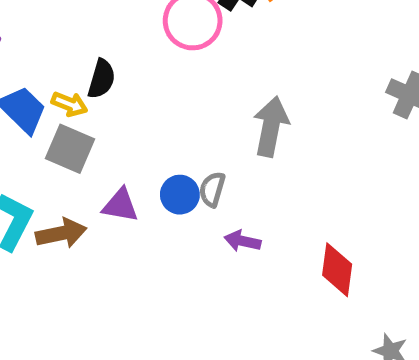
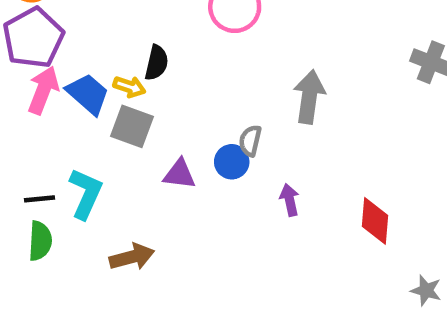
gray semicircle: (212, 189) -> (250, 141), moved
brown arrow: (61, 233) -> (132, 257), moved
purple arrow: (242, 241) -> (290, 200), turned 68

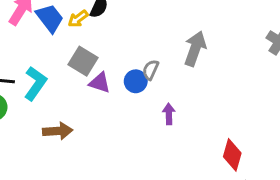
yellow arrow: (129, 87) -> (78, 19), turned 114
gray square: (132, 126) -> (83, 61), moved
red diamond: (375, 221) -> (232, 155), moved

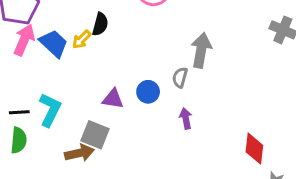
gray square: (83, 61) -> (95, 135), moved
gray semicircle: (151, 70) -> (180, 77), moved

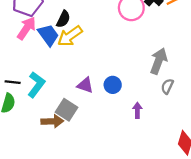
black semicircle: (100, 24) -> (63, 19), moved
yellow arrow: (82, 40) -> (70, 36), size x1.6
gray semicircle: (180, 77) -> (167, 86), moved

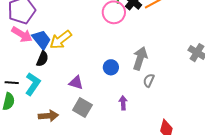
black semicircle: (63, 19) -> (42, 59), moved
pink arrow: (27, 28) -> (22, 35), turned 90
blue circle: (113, 85) -> (111, 67), moved
gray square: (67, 110) -> (82, 107), moved

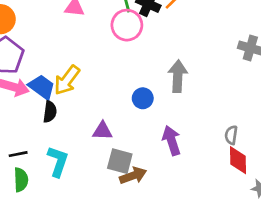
gray semicircle: (149, 80) -> (231, 135), moved
cyan L-shape: (33, 84) -> (58, 161), moved
purple arrow: (123, 103) -> (172, 140), size x1.5
brown arrow: (48, 116) -> (133, 176), moved

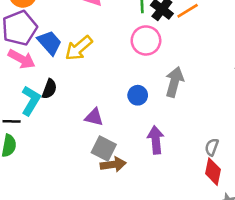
pink circle: (127, 25) -> (146, 40), moved
yellow arrow: (67, 80) -> (79, 48), moved
blue trapezoid: (42, 87) -> (49, 43), moved
cyan L-shape: (58, 161) -> (31, 101), moved

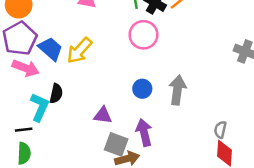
gray arrow: (174, 82) -> (177, 90), moved
purple arrow: (156, 140) -> (144, 132), moved

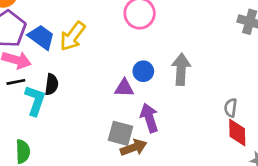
purple triangle: (103, 115) -> (124, 88), moved
black line: (24, 130) -> (16, 82), moved

